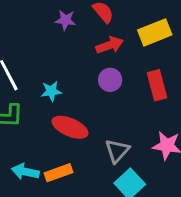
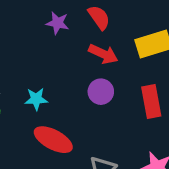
red arrow: (110, 45) -> (103, 54), turned 40

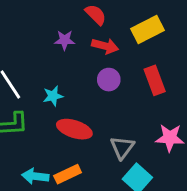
purple star: (57, 23) -> (65, 40), moved

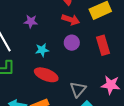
purple star: (65, 40) -> (31, 21), moved
cyan star: (53, 96) -> (42, 50), moved

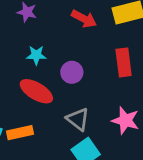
purple circle: (72, 43) -> (72, 72), moved
gray triangle: (78, 89) -> (78, 119), turned -42

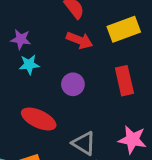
cyan star: (36, 55) -> (29, 64), moved
purple circle: (72, 72) -> (73, 84), moved

